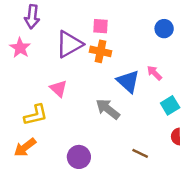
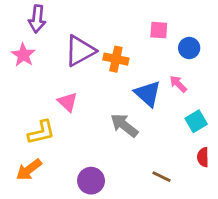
pink square: (100, 26) -> (159, 30), moved
blue circle: (164, 29) -> (189, 48), moved

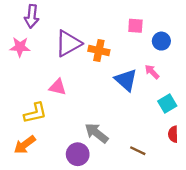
pink star: (23, 55) -> (20, 47), turned -30
pink triangle: (68, 102) -> (58, 87), turned -30
gray arrow: (124, 125) -> (97, 133), moved

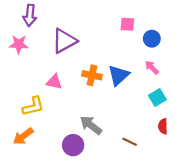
orange cross: (99, 50) -> (92, 75), moved
pink arrow: (152, 72) -> (152, 68), moved
blue triangle: (126, 80) -> (119, 75), turned 35

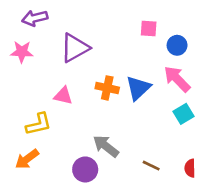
purple arrow: (30, 15) -> (35, 18), turned 70
pink arrow: (152, 68) -> (177, 79), size x1.6
red semicircle: (163, 126) -> (190, 168), moved

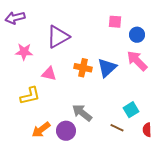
purple arrow: (35, 18) -> (15, 18), moved
pink star: (22, 52) -> (24, 52), moved
cyan square: (184, 114) -> (131, 110), moved
orange arrow: (27, 159) -> (41, 130), moved

